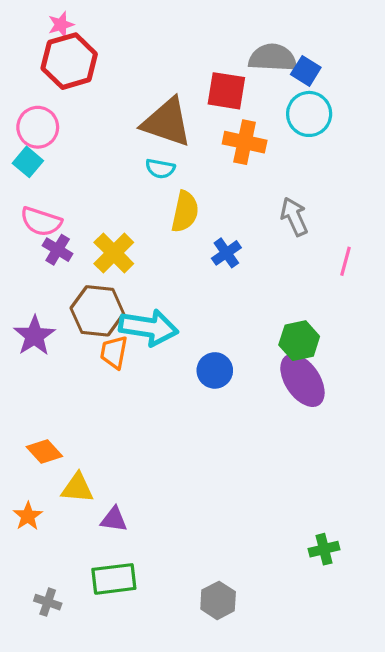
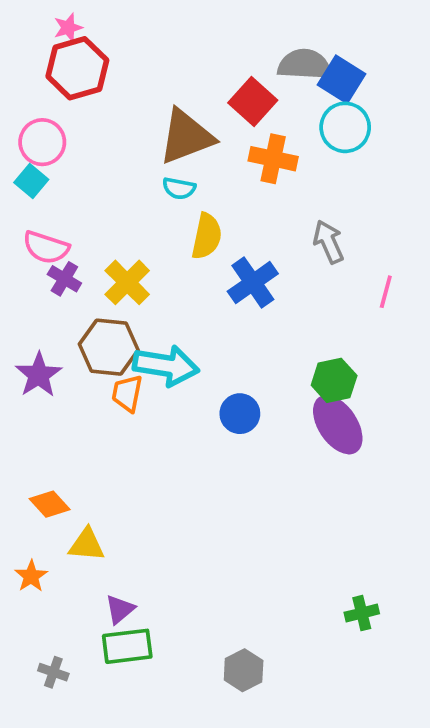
blue square: (306, 71) -> (341, 79), size x1.4
red square: (226, 91) -> (253, 101), turned 33
brown triangle: (167, 122) -> (186, 137), turned -40
blue cross: (226, 253) -> (253, 282), size x1.5
purple triangle: (114, 519) -> (120, 609), moved, turned -48

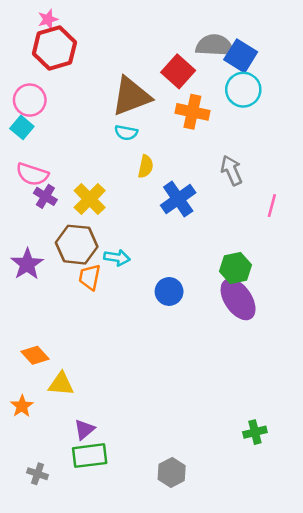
yellow semicircle: (207, 236) -> (146, 166), size x0.7
cyan arrow: (166, 366) -> (117, 258), size x0.6

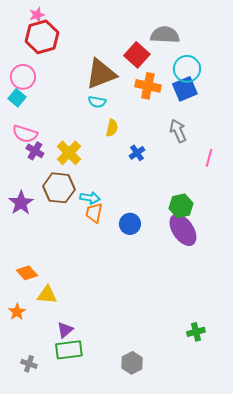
blue square: (241, 56) -> (185, 89), moved, turned 35
blue cross: (178, 199) -> (137, 153), size x0.6
orange trapezoid: (90, 277) -> (94, 213), moved

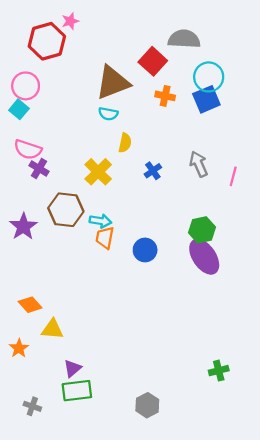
pink star: (37, 15) -> (70, 21), moved
orange cross: (148, 86) -> (165, 96), size x0.7
gray arrow: (178, 131) -> (199, 164), moved
yellow cross: (69, 153) -> (98, 172), moved

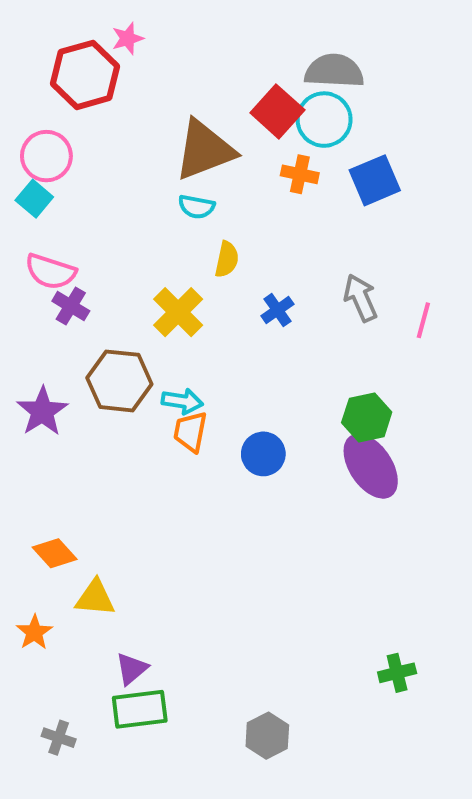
cyan circle: (209, 77) -> (324, 120), moved

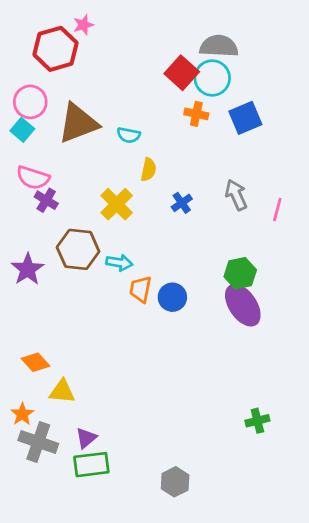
brown triangle: (205, 150) -> (78, 123), moved
orange trapezoid: (190, 432) -> (141, 289), moved
green cross: (397, 673) -> (257, 421), moved
gray cross: (59, 738) -> (38, 442), moved, size x1.8

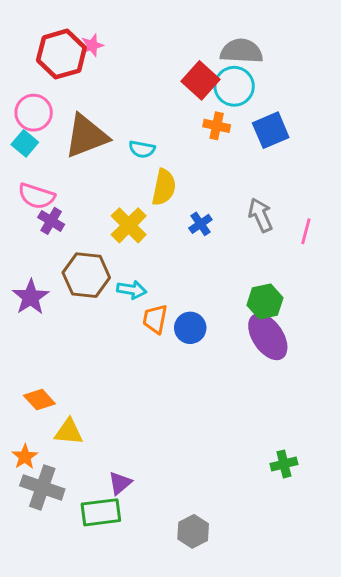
pink star: (83, 25) -> (92, 45), moved
yellow semicircle: (148, 170) -> (164, 187), size x1.4
purple triangle: (86, 438) -> (120, 483), moved

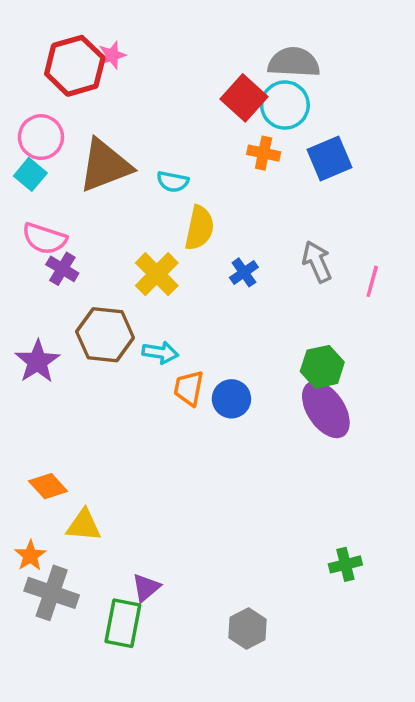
green rectangle: (101, 512) -> (123, 623), turned -72
gray hexagon: (193, 531) -> (248, 629), moved

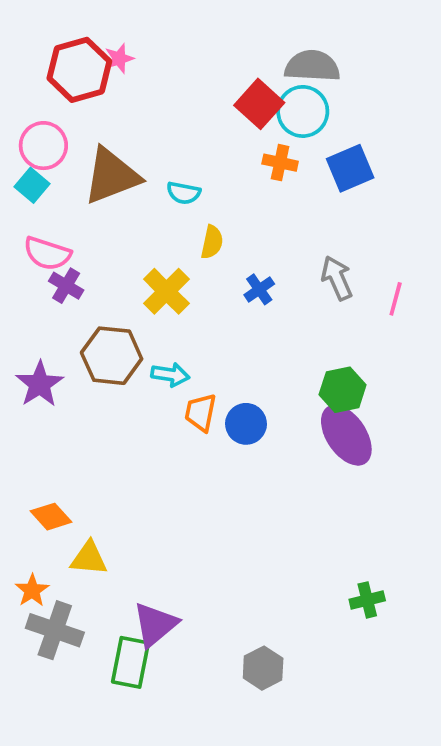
yellow semicircle: (199, 228) -> (212, 242), size x0.7
purple triangle: (146, 588) -> (155, 625), size x1.5

